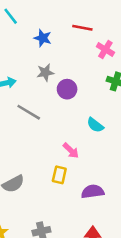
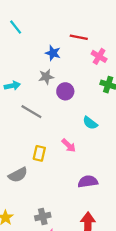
blue star: (43, 38) -> (53, 53), moved
yellow rectangle: (59, 175) -> (39, 153), moved

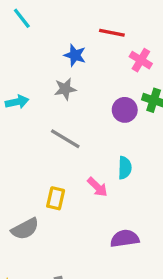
purple circle: (65, 91) -> (125, 110), moved
gray line: (31, 112) -> (65, 139), moved
cyan semicircle: (90, 123) -> (125, 168), moved, turned -126

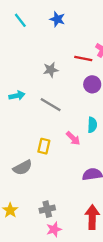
red line: (112, 33) -> (83, 59), moved
blue star: (75, 55) -> (57, 19), moved
cyan arrow: (17, 102) -> (17, 96), moved

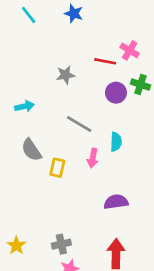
gray line: (51, 105) -> (79, 124), moved
pink arrow: (73, 138) -> (93, 158), turned 56
gray semicircle: (23, 168) -> (31, 150), moved, turned 84

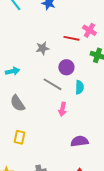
purple circle: (116, 93) -> (66, 67), moved
cyan semicircle: (116, 142) -> (79, 87), moved
yellow rectangle: (57, 168) -> (19, 137), moved

